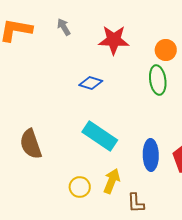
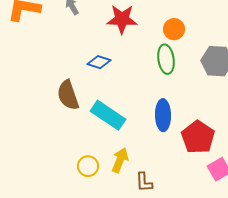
brown semicircle: (31, 144) -> (68, 95), moved
blue ellipse: (151, 155) -> (163, 115), moved

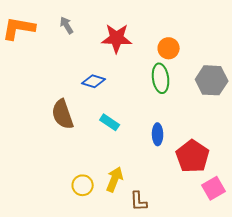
cyan rectangle: (108, 115) -> (110, 122), moved, size x0.6
blue ellipse: (163, 115) -> (158, 134), size x0.7

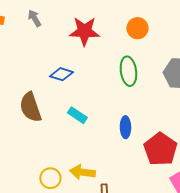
orange circle: (169, 48) -> (137, 28), moved
yellow arrow: (115, 179) -> (82, 172), turned -105

